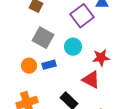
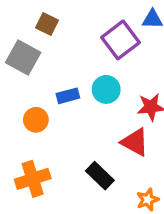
gray square: (43, 38) -> (23, 57), moved
blue rectangle: (49, 65) -> (68, 96), moved

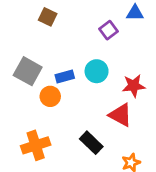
purple square: (121, 40) -> (108, 30), size x0.6
gray square: (23, 57) -> (28, 71), moved
orange circle: (36, 120) -> (50, 96), moved

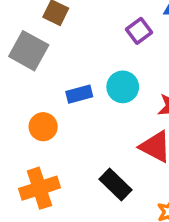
gray square: (28, 71) -> (29, 51), moved
orange circle: (50, 96) -> (43, 127), moved

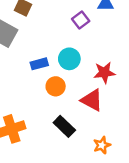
orange circle: (43, 127) -> (56, 86), moved

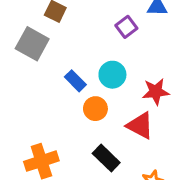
blue rectangle: (39, 64) -> (75, 81), turned 60

